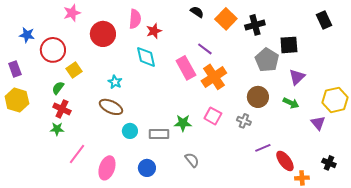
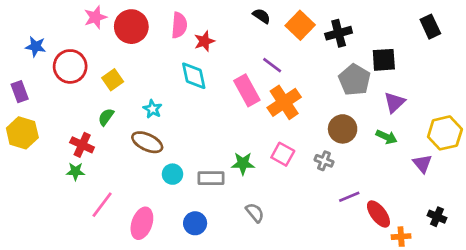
red circle: (103, 34) -> (131, 27), moved
yellow square: (74, 70) -> (113, 80), moved
green semicircle: (58, 88) -> (106, 117), moved

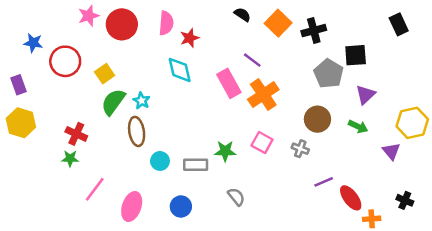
green semicircle: (106, 117) -> (113, 102), moved, size x1.6
brown ellipse: (147, 142) -> (137, 131), turned 56

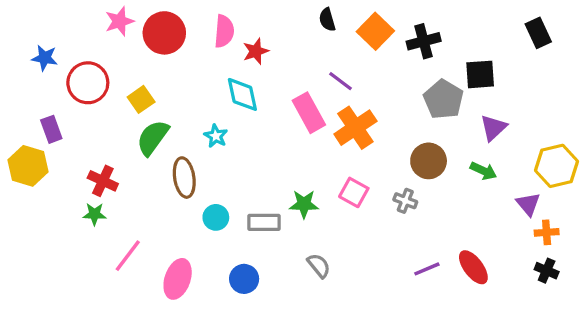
black semicircle: (242, 15) -> (327, 20), turned -140
purple rectangle: (18, 85) -> (51, 129), moved
cyan star: (142, 101) -> (216, 136), moved
purple line: (324, 182) -> (427, 269), moved
orange cross: (372, 219) -> (547, 232), moved

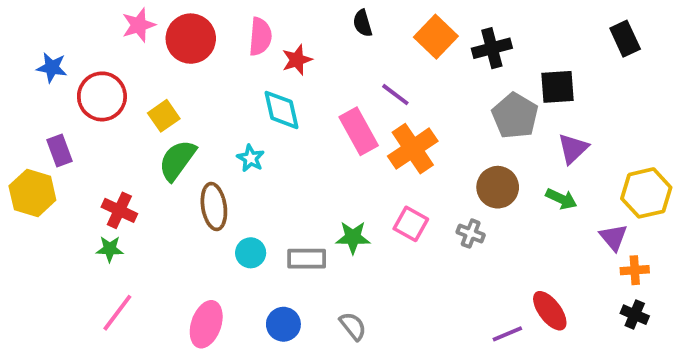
black semicircle: (327, 20) -> (363, 23), moved
pink line: (128, 256) -> (117, 313), moved
gray semicircle: (319, 266) -> (353, 326), moved
purple line: (427, 269) -> (507, 334), moved

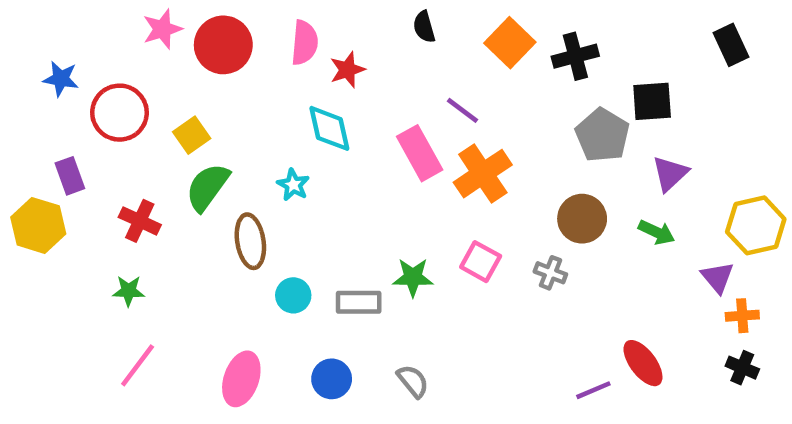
red cross: (119, 210) -> (140, 221), moved

